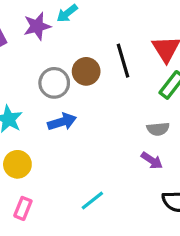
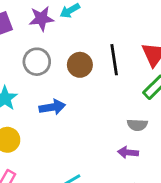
gray circle: (54, 83) -> (37, 62), moved
purple arrow: (152, 160) -> (128, 152), turned 144

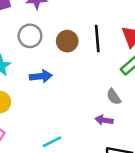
gray semicircle: (137, 125) -> (114, 97), turned 49

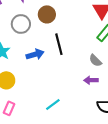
black line: (97, 39) -> (59, 44), moved
brown circle: (67, 41) -> (47, 14), moved

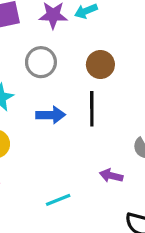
brown circle: (47, 14) -> (100, 65), moved
purple arrow: (91, 80) -> (111, 176), moved

